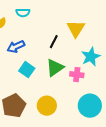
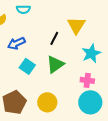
pink cross: (77, 75) -> (87, 80), moved

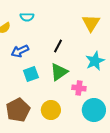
yellow triangle: (76, 25) -> (91, 23), moved
cyan square: (27, 66) -> (31, 74), turned 35
pink cross: (87, 80) -> (79, 88), moved

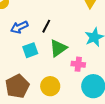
black line: (58, 46) -> (46, 26), moved

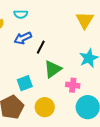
blue arrow: (19, 27) -> (23, 38), moved
cyan square: (30, 50) -> (25, 83), moved

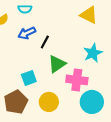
yellow triangle: (85, 20) -> (89, 15), turned -36
pink cross: (73, 85) -> (77, 80), size x1.5

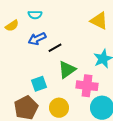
black line: (45, 42) -> (55, 48), turned 32

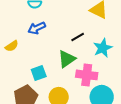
yellow semicircle: (12, 26) -> (12, 46), moved
black line: (55, 48) -> (78, 37), moved

